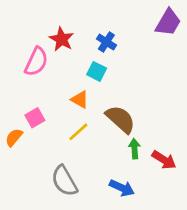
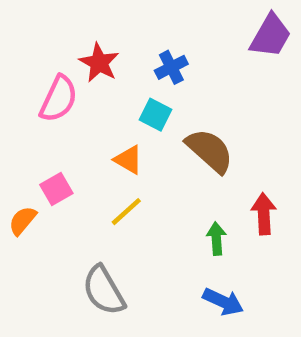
blue cross: (106, 42) -> (171, 67), turned 30
brown semicircle: (120, 119) -> (210, 151), moved
red arrow: (164, 160) -> (264, 214), moved, turned -125
blue arrow: (122, 188) -> (223, 302), moved

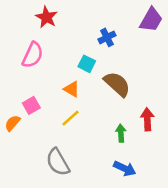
red star: (99, 63) -> (46, 17), moved
blue cross: (171, 67) -> (107, 37), moved

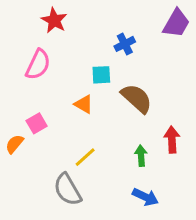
cyan square: (87, 64) -> (101, 75), turned -30
yellow line: (70, 118) -> (85, 157), moved

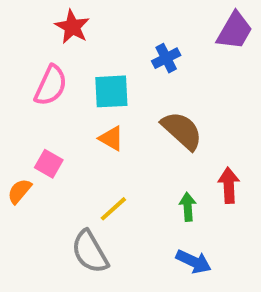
cyan square: (101, 75) -> (111, 91), moved, size x1.4
pink square: (37, 123) -> (49, 164), turned -30

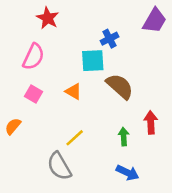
cyan square: (111, 91) -> (93, 61), moved
pink square: (49, 164) -> (33, 94), moved

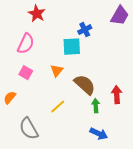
brown semicircle: (120, 86) -> (85, 85), moved
orange triangle: (73, 91) -> (57, 71), turned 40
gray semicircle: (59, 166) -> (29, 129), moved

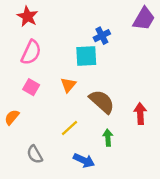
red star: (37, 14) -> (27, 16), moved
green arrow: (96, 106) -> (108, 138), moved
gray semicircle: (29, 129) -> (35, 154), size x0.7
blue arrow: (99, 134) -> (84, 160), moved

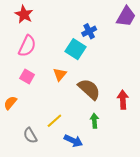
cyan square: (86, 56) -> (76, 49), turned 36
yellow line: (69, 128) -> (54, 121), moved

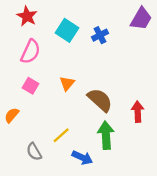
cyan square: (76, 49) -> (67, 30), moved
green arrow: (94, 121) -> (106, 135), size x1.6

